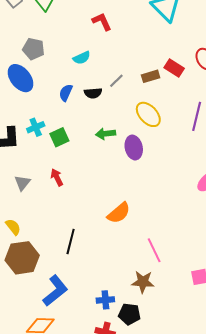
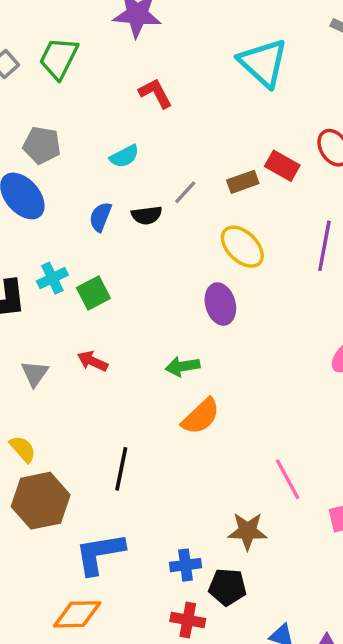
green arrow: (106, 134) -> (182, 366), moved
red arrow: (57, 177) -> (92, 361), turned -36
pink line: (154, 250) -> (288, 479), moved
blue L-shape: (55, 291) -> (100, 554), turned -148

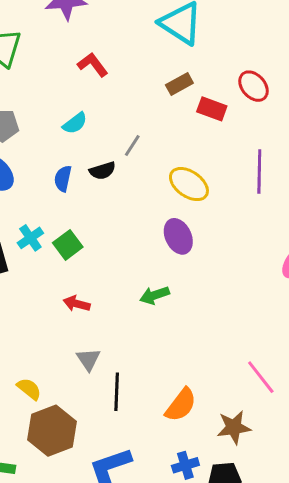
brown rectangle: (243, 182) -> (179, 84), moved
gray triangle: (35, 373) -> (88, 359), moved
orange semicircle: (201, 416) -> (181, 405), moved

